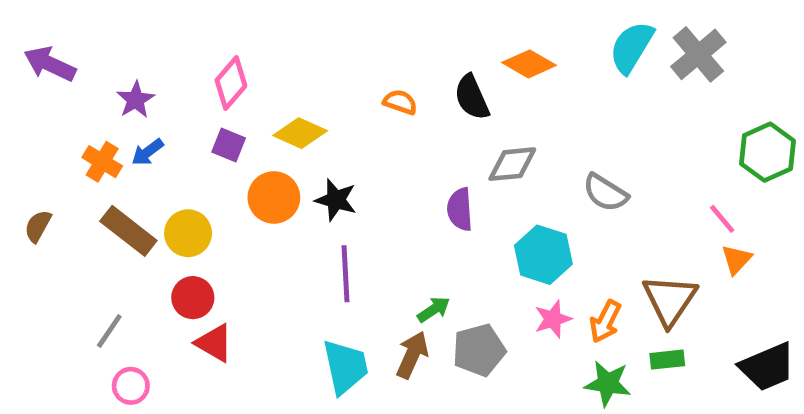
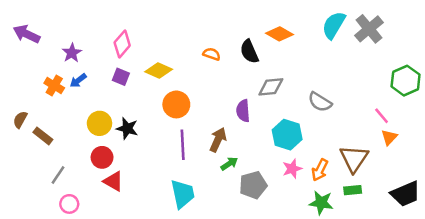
orange circle: (274, 197) -> (176, 104), moved
black star: (336, 200) -> (127, 128), moved
brown rectangle: (128, 231) -> (43, 136), moved, size x0.7
brown arrow: (412, 355) -> (218, 140), moved

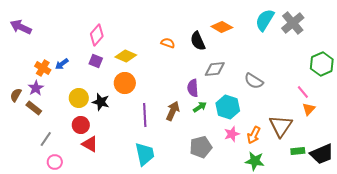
purple star: (72, 53) -> (36, 88), moved
orange circle: (176, 104) -> (125, 83), moved
green arrow: (229, 164) -> (200, 107), moved
green rectangle: (353, 190) -> (298, 151), moved

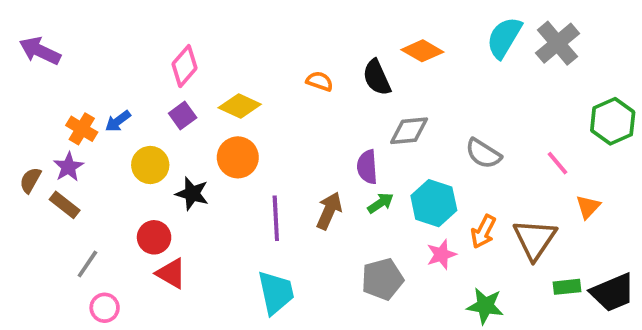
purple square: (96, 61) -> (183, 116), turned 32
pink line: (303, 92) -> (557, 163), moved
yellow circle: (79, 98) -> (150, 165), moved
orange arrow: (254, 135) -> (483, 232), moved

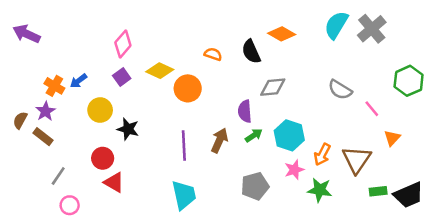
gray semicircle: (483, 154) -> (340, 90), moved
orange circle: (238, 157) -> (188, 88), moved
green star: (485, 306) -> (320, 190), moved

